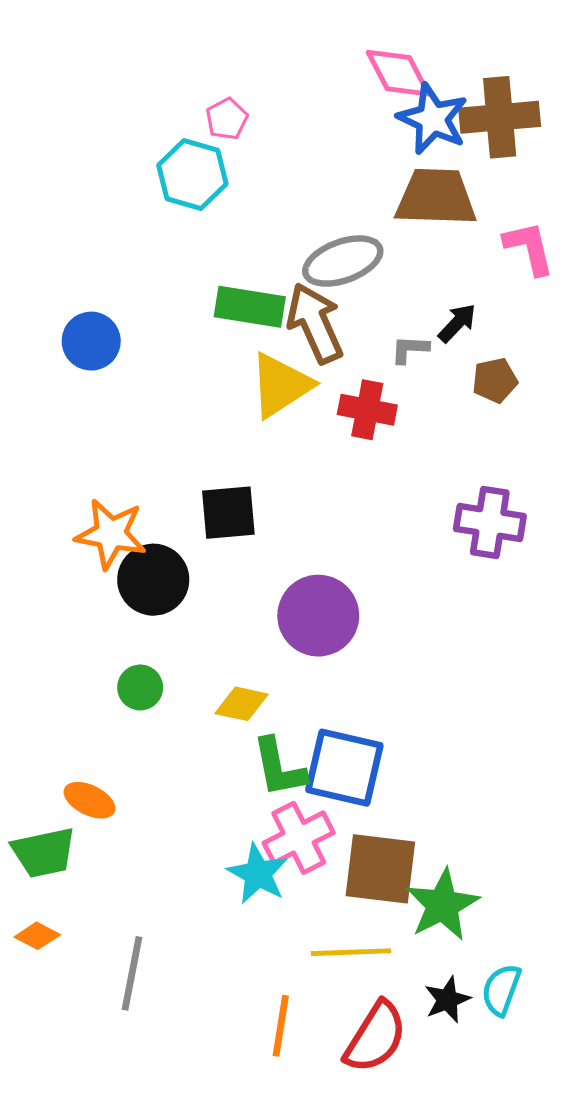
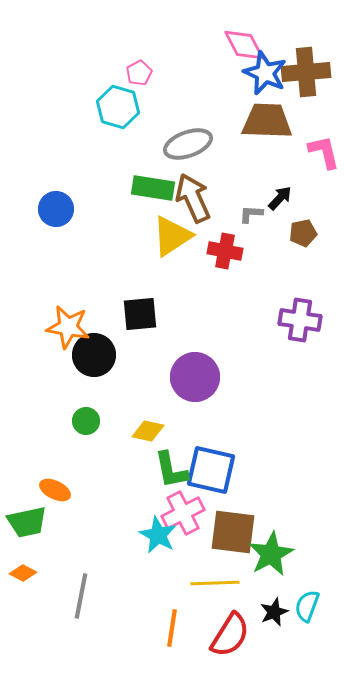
gray ellipse: (343, 261) -> (188, 144), moved

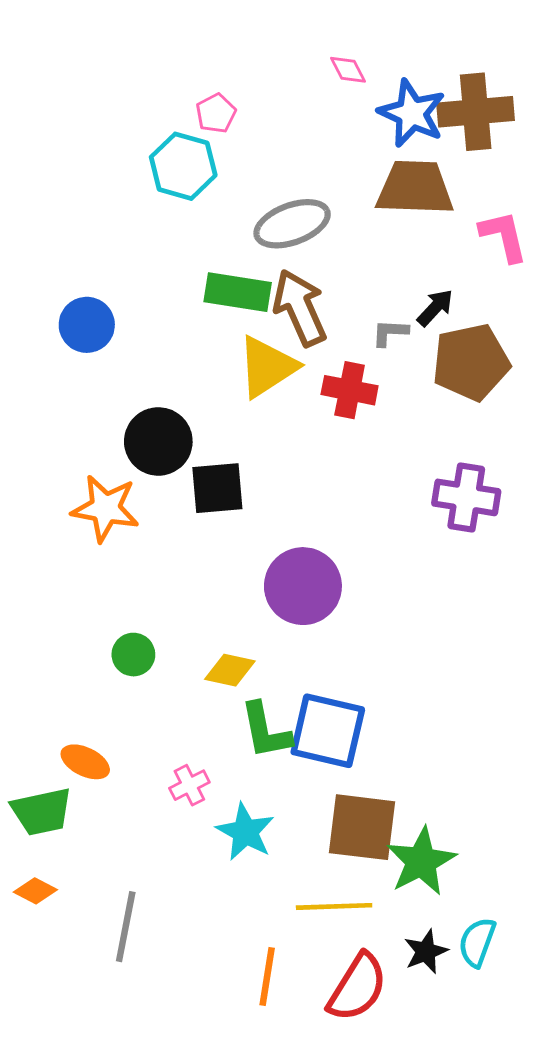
pink diamond: (244, 45) -> (348, 70), moved, size x0.6
brown pentagon: (303, 233) -> (471, 362), size x1.8
black circle: (94, 355) -> (158, 441), moved
pink cross: (183, 513) -> (189, 785), moved, size x0.6

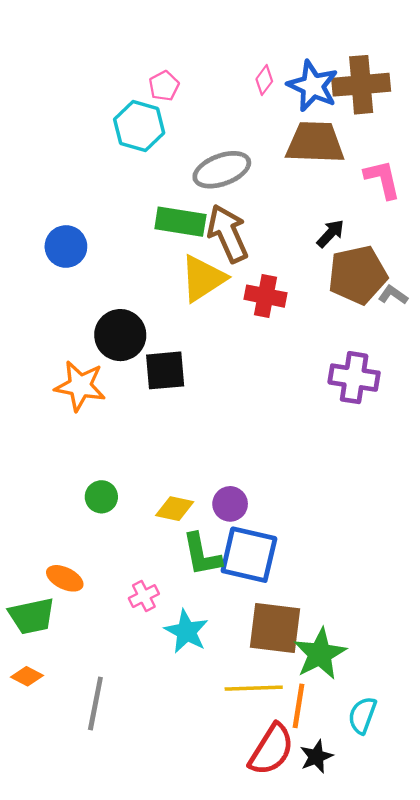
pink diamond: (348, 70) -> (264, 80), moved, turned 64
gray L-shape: (390, 333) -> (393, 295), moved, turned 32
purple circle: (303, 586) -> (230, 504), moved, size x0.6
black star: (426, 952) -> (316, 757), moved
orange line: (267, 976) -> (299, 706), moved

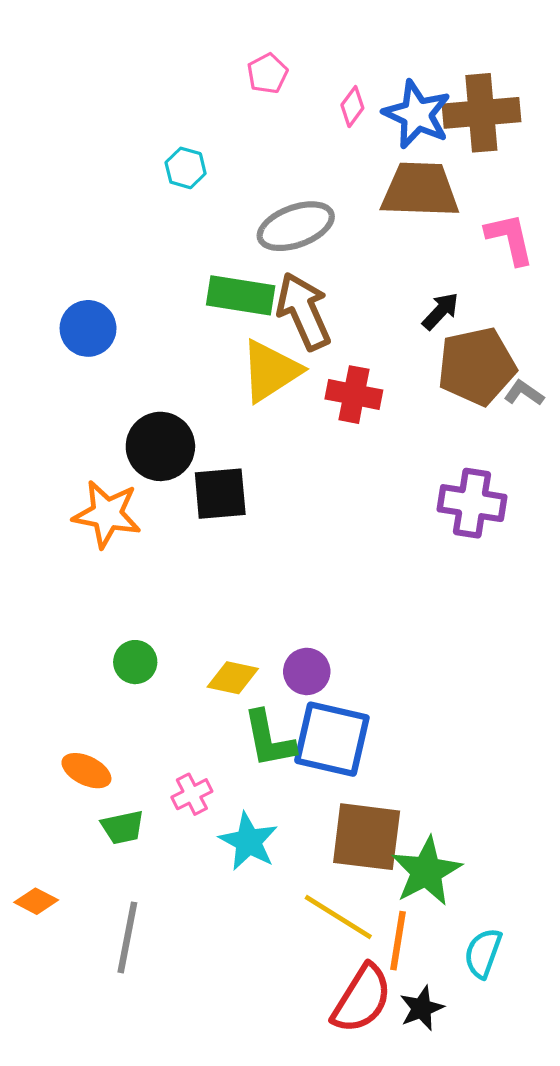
pink pentagon: (164, 86) -> (267, 74), moved
cyan hexagon: (139, 126) -> (186, 168), size x0.6
green trapezoid: (32, 616) -> (123, 827), moved, size x0.7
yellow line: (254, 688) -> (338, 917), turned 34

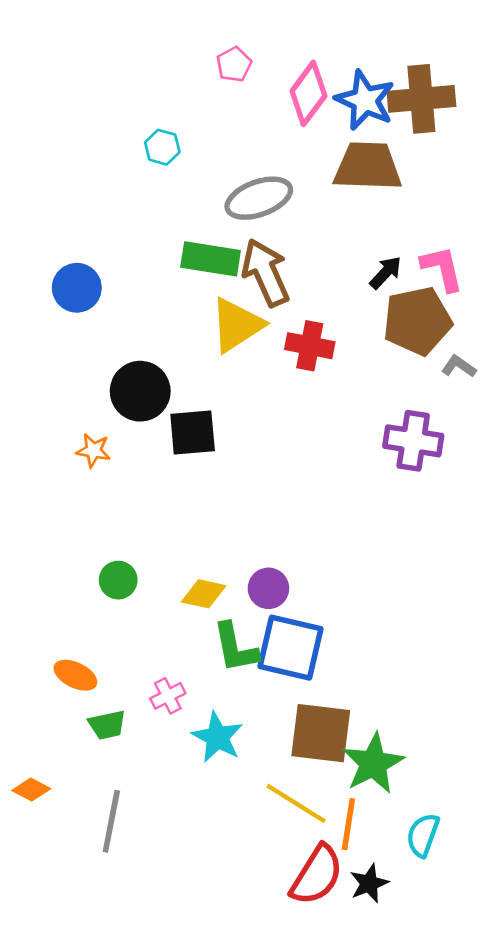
pink diamond: (352, 107) -> (308, 93), size x1.8
pink L-shape: (510, 239) -> (442, 268), moved
gray L-shape: (524, 393) -> (459, 366), moved
orange star: (107, 514) -> (93, 450), size x0.6

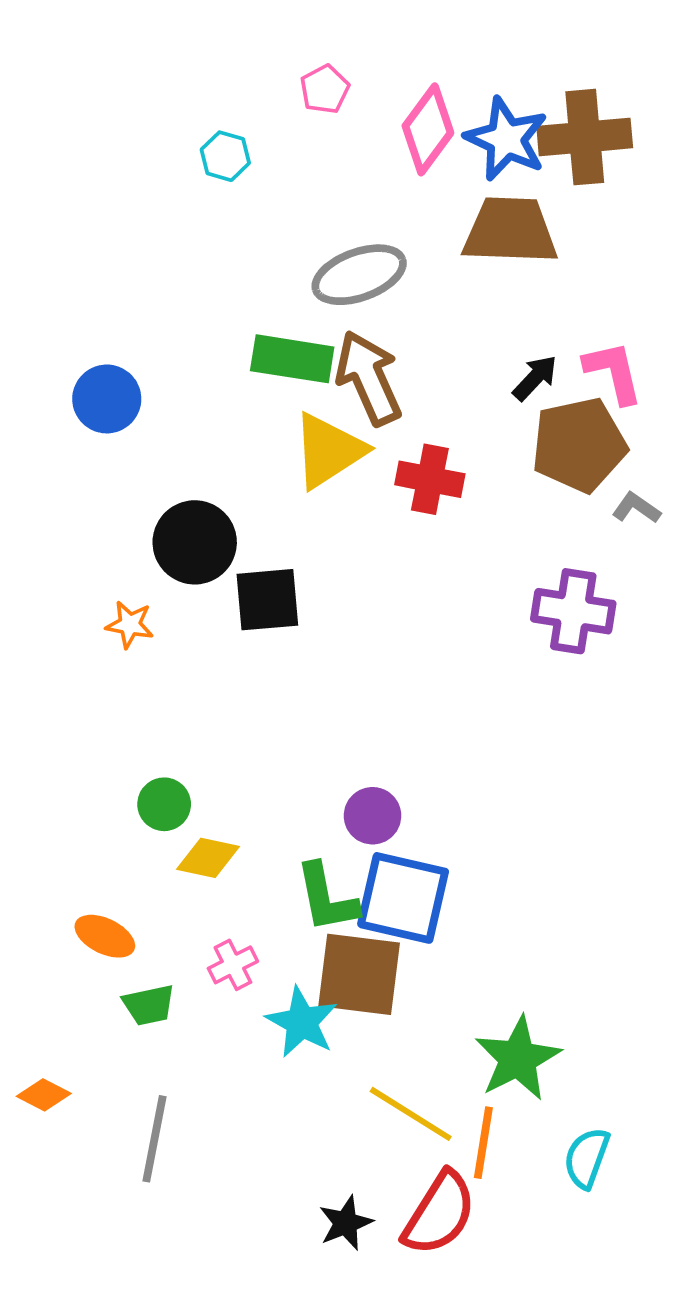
cyan hexagon: (162, 147) -> (225, 156), moved
yellow diamond: (204, 594) -> (208, 858), moved
brown square: (321, 733) -> (359, 974), moved
black star: (369, 883) -> (346, 1223), moved

